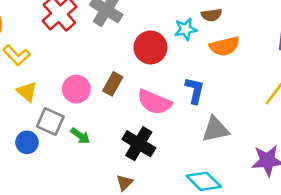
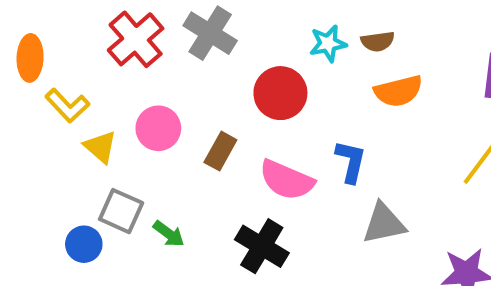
cyan star: (186, 29) -> (328, 43), moved
pink circle: (76, 89) -> (158, 128), moved
yellow triangle: (27, 92) -> (100, 147), moved

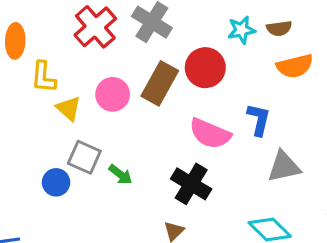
yellow L-shape: (67, 106) -> (43, 77), turned 48
brown rectangle: (220, 151) -> (160, 83), moved, size x1.5

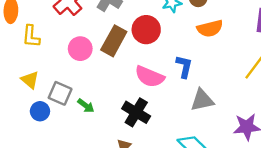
yellow triangle: (69, 108) -> (30, 80), moved

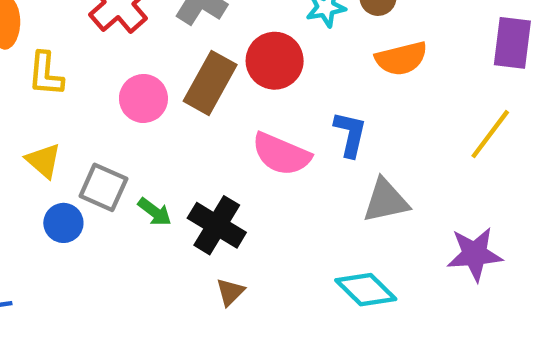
black cross: (136, 112) -> (217, 225), moved

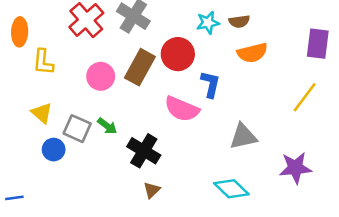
blue L-shape: (350, 134) -> (210, 84), moved
green arrow: (155, 212) -> (107, 126), moved

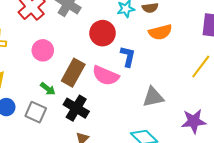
brown rectangle: (140, 67) -> (73, 73), moved
gray square: (77, 129) -> (36, 112), moved

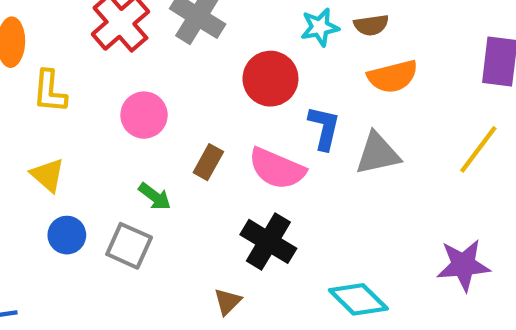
brown rectangle: (73, 73) -> (208, 162), size x0.6
gray triangle: (153, 97) -> (378, 154), moved
black cross: (76, 108) -> (268, 241), moved

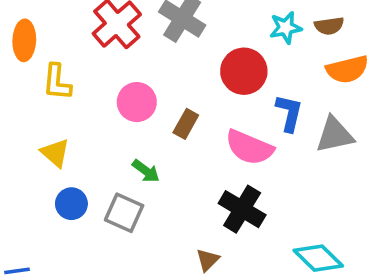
brown rectangle: (208, 162) -> (186, 124), moved

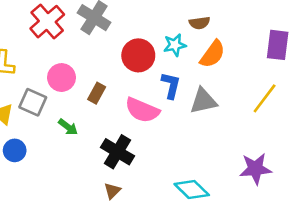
cyan star: (286, 28) -> (175, 45), moved
orange semicircle: (347, 69) -> (213, 54), turned -40
black cross: (242, 209) -> (117, 152), moved
gray square: (124, 213) -> (33, 102), moved

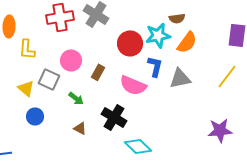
red cross: (47, 22) -> (60, 17), turned 32
cyan star: (175, 45) -> (158, 35), size x1.4
cyan diamond: (192, 189) -> (138, 146), moved
brown triangle: (112, 191) -> (80, 128), moved, turned -48

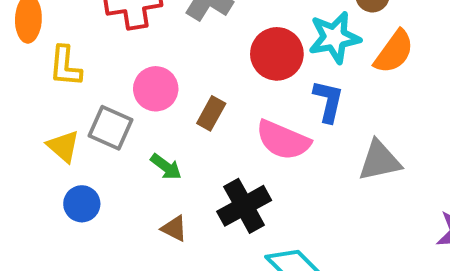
gray triangle: (180, 78) -> (380, 161), moved
black cross: (114, 117) -> (244, 206), turned 30

